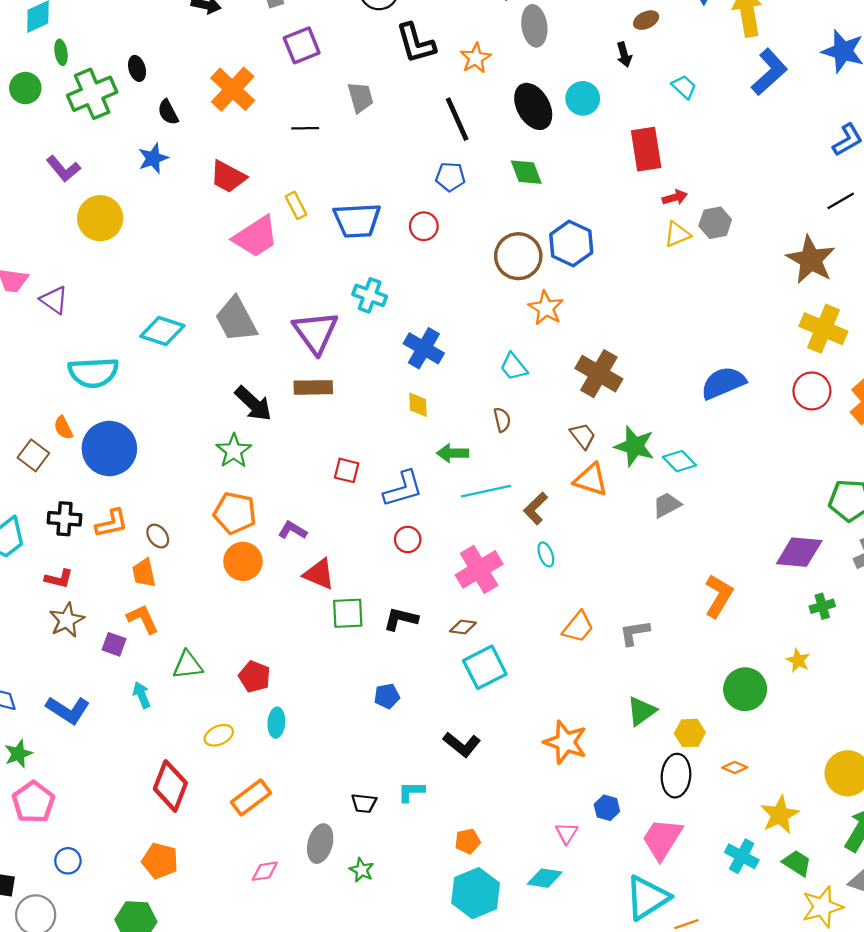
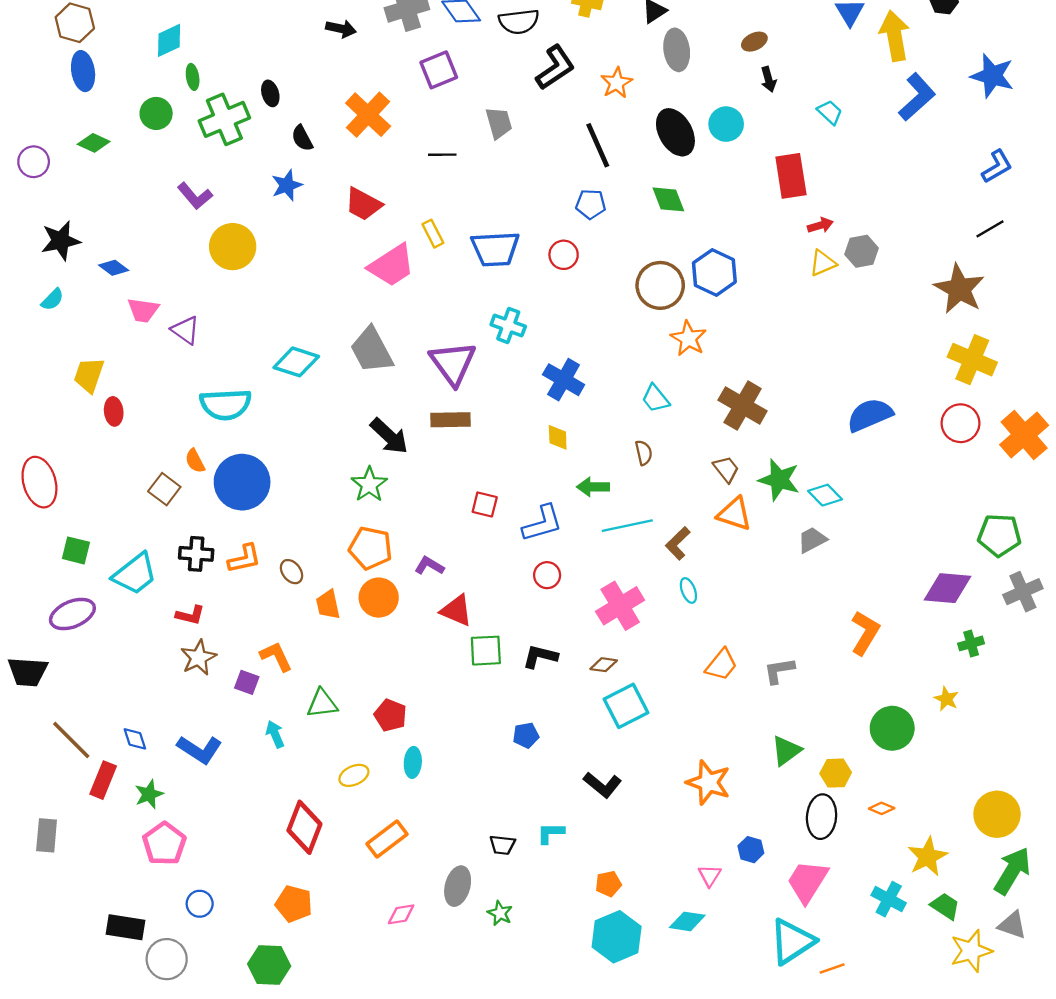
brown ellipse: (646, 20) -> (754, 42), moved
black L-shape: (416, 43) -> (555, 68), turned -108
orange trapezoid: (144, 573) -> (328, 605), moved

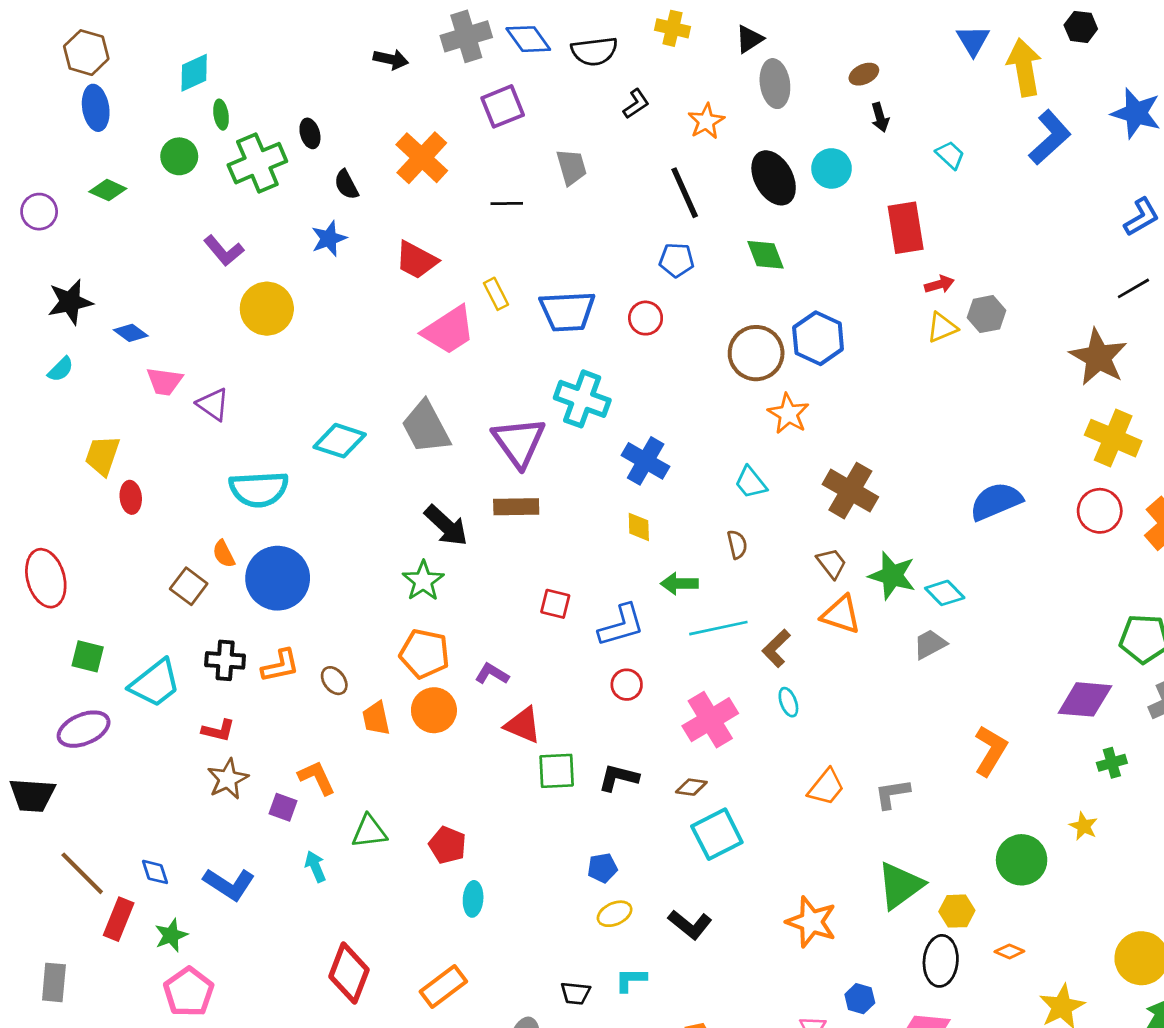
black L-shape: (555, 68) -> (636, 104), size x0.6
cyan cross: (508, 325) -> (582, 399), size x1.4
green triangle: (786, 751) -> (900, 885), size x1.4
yellow ellipse: (354, 775) -> (615, 914), moved

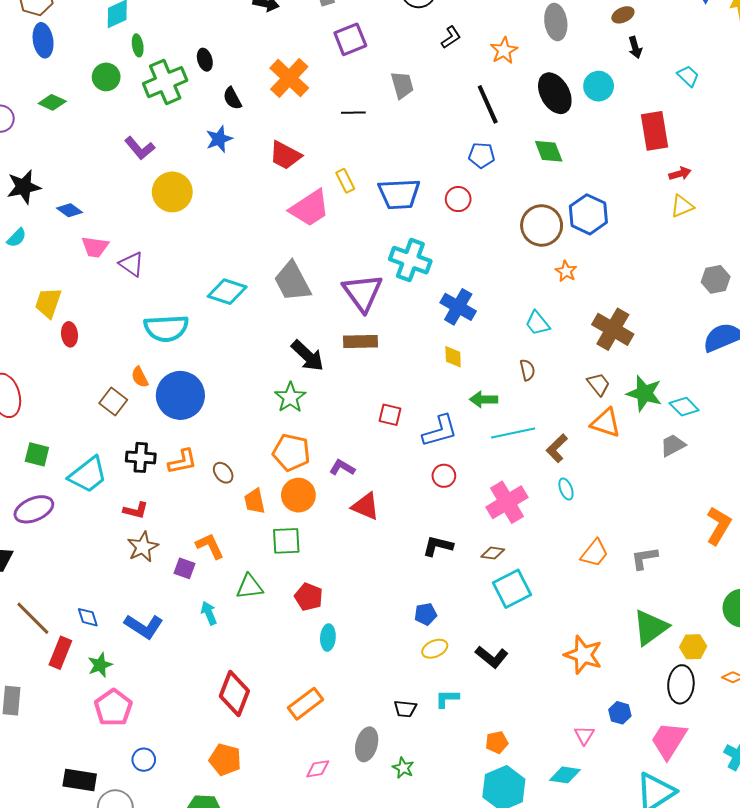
gray hexagon: (987, 314) -> (716, 279), moved
orange star: (788, 414) -> (566, 271), size x0.7
green square: (557, 771) -> (286, 541), moved

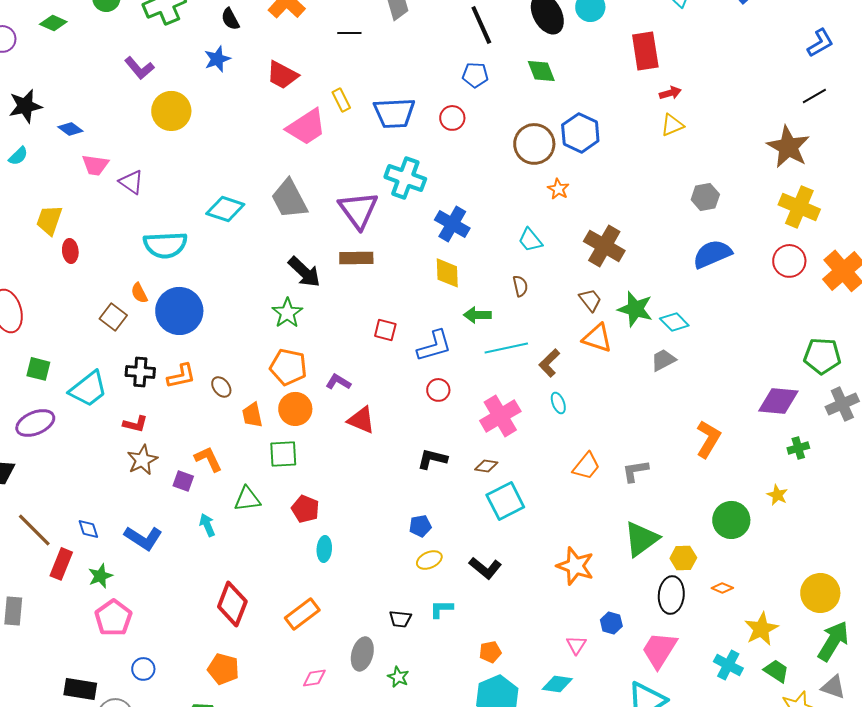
yellow diamond: (453, 357) -> (447, 273), size x1.4

